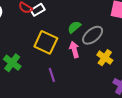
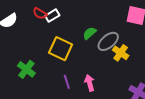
pink arrow: (74, 49) -> (90, 83), moved
yellow cross: (105, 58) -> (121, 53), moved

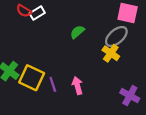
gray ellipse: (108, 41) -> (116, 36), moved
yellow square: (61, 49) -> (32, 78), moved

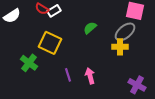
yellow cross: (111, 53) -> (120, 47), turned -35
yellow square: (32, 78) -> (50, 43), moved

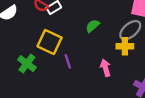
purple line: (68, 75) -> (68, 61), moved
pink arrow: (90, 76) -> (105, 68), moved

